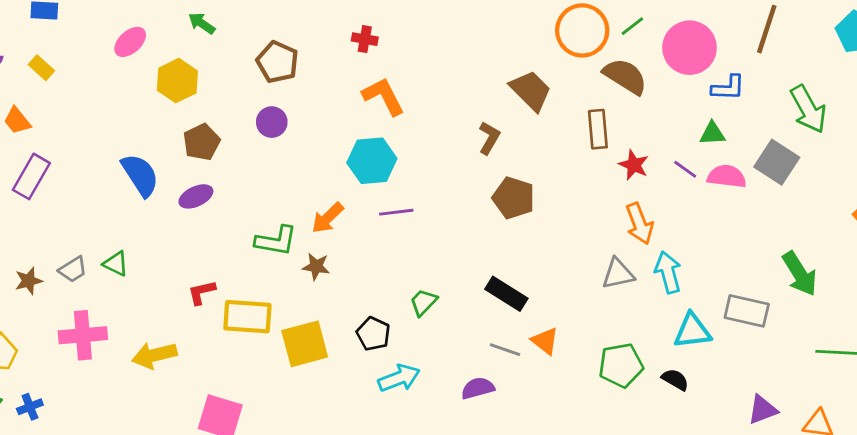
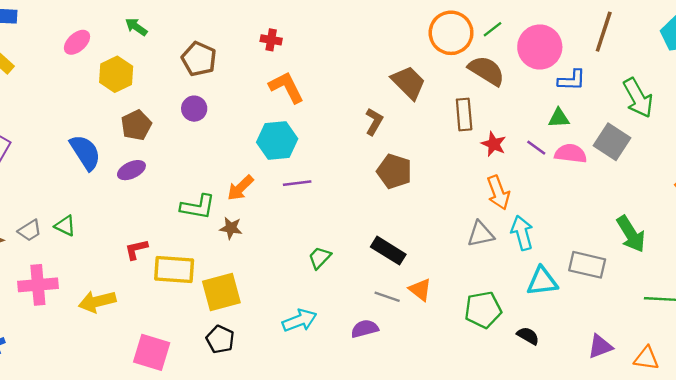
black pentagon: (373, 334) -> (220, 339), moved
black semicircle: (675, 380) -> (528, 336), moved

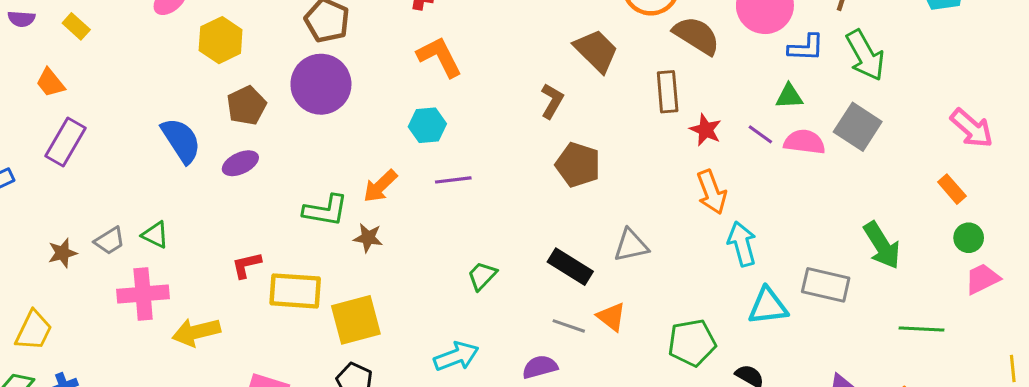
green arrow: (638, 98) -> (865, 55), moved
purple circle: (194, 109) -> (321, 84), size x1.8
cyan hexagon: (277, 141) -> (427, 125), size x0.7
gray triangle: (481, 234) -> (631, 245), moved
pink cross: (38, 285) -> (143, 294), moved

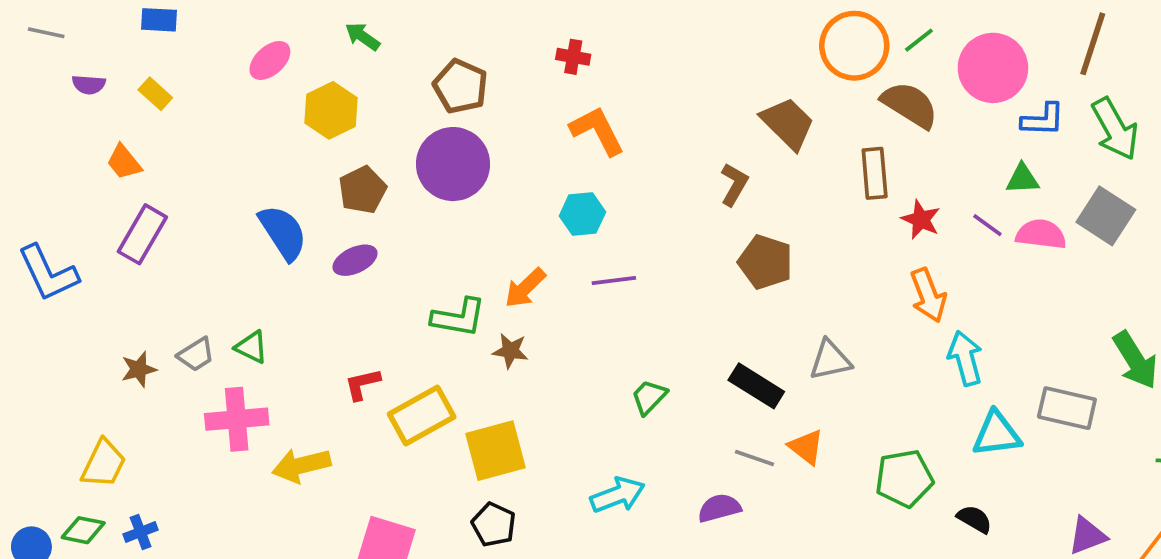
yellow rectangle: (295, 291) -> (422, 416), turned -33

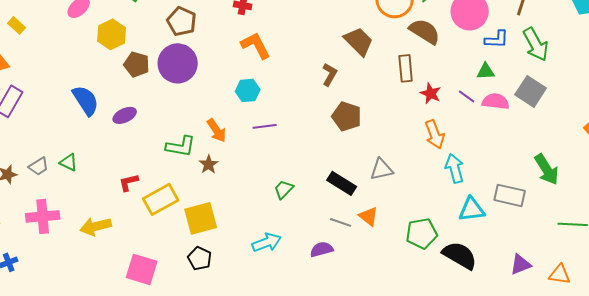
brown pentagon: (362, 190) -> (137, 64), moved, turned -30
orange arrow: (525, 288) -> (217, 130), turned -80
brown star: (510, 351) -> (209, 164), turned 30
pink cross: (237, 419) -> (43, 216), moved
black semicircle: (974, 519) -> (460, 255), size x1.8

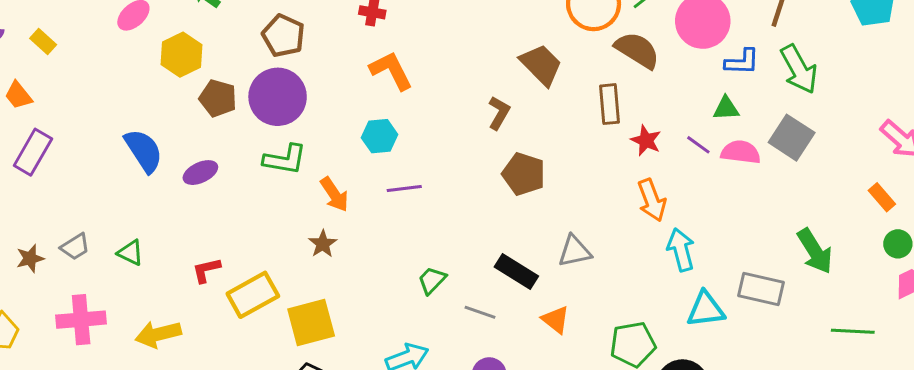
green L-shape: (181, 146) -> (285, 159), moved
green triangle: (69, 162) -> (131, 253), moved
gray line: (341, 222) -> (480, 312), moved

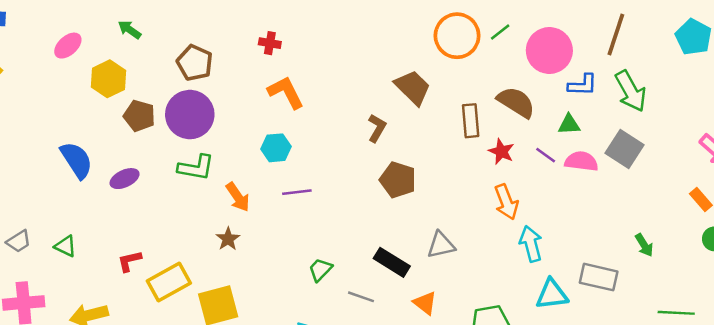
brown semicircle: (637, 50) -> (516, 102), moved
green arrow: (815, 251) -> (644, 245), size x0.6

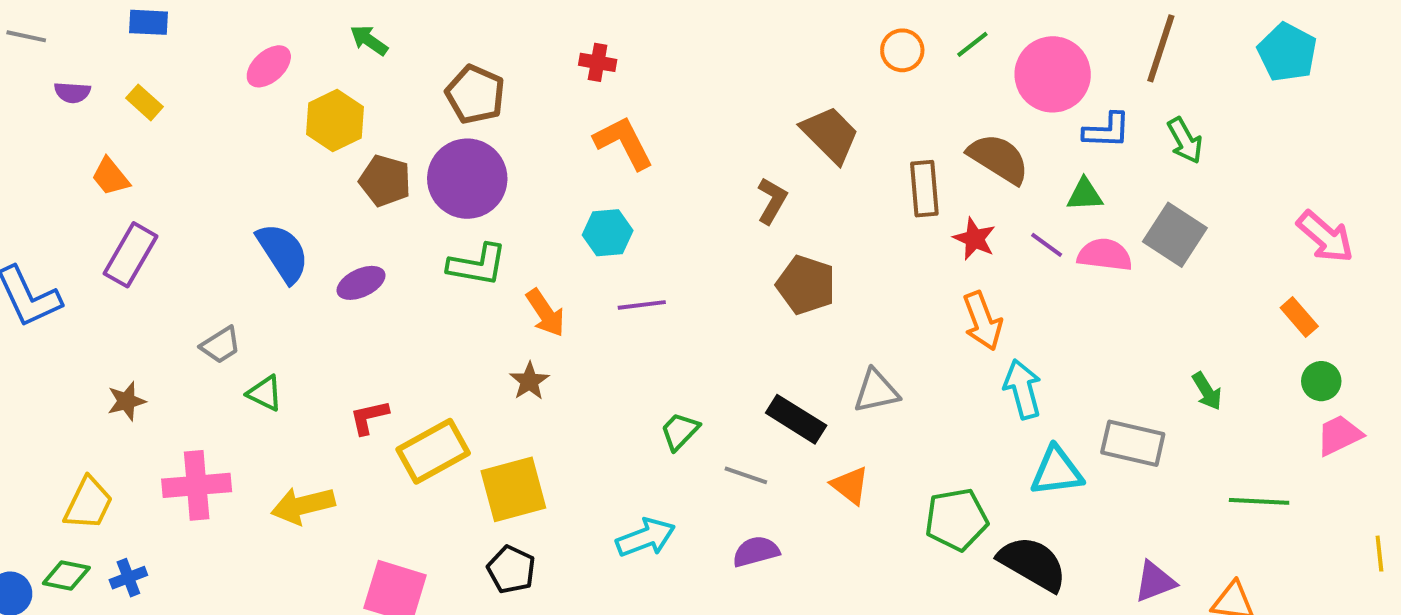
orange circle: (457, 36) -> (902, 50), size x0.6
green arrow: (631, 91) -> (1185, 141), size x0.7
gray trapezoid: (19, 241) -> (221, 345), moved

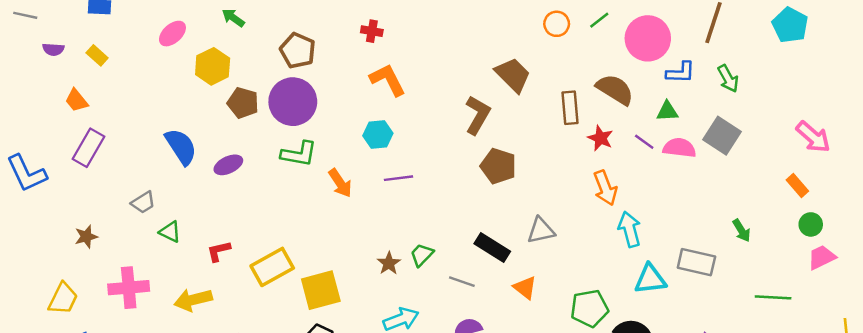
brown L-shape: (772, 201) -> (478, 115), size x1.4
brown star: (529, 381) -> (389, 263), moved
red L-shape: (369, 417) -> (219, 251), moved

